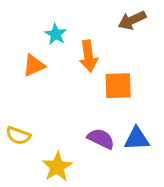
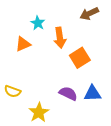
orange square: (118, 86) -> (80, 58), turned -30

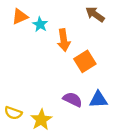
brown arrow: (89, 14) -> (95, 14), turned 60
orange triangle: (23, 44) -> (20, 17), moved
yellow semicircle: (13, 91) -> (13, 113), moved

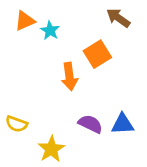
orange arrow: (64, 40) -> (69, 77), moved
orange square: (85, 61) -> (97, 54), moved
yellow semicircle: (13, 113) -> (16, 124), moved

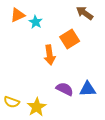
yellow semicircle: (16, 124) -> (12, 102), moved

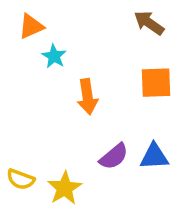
cyan star: (36, 22) -> (54, 56), moved
orange square: (70, 39) -> (156, 83), moved, turned 30
purple semicircle: (65, 89) -> (114, 156), turned 114

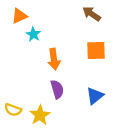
purple semicircle: (114, 156) -> (57, 89), moved, turned -66
blue triangle: (154, 156) -> (95, 96), turned -36

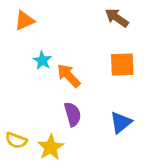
cyan star: (33, 34) -> (42, 60), moved
orange arrow: (54, 59) -> (69, 76), turned 144

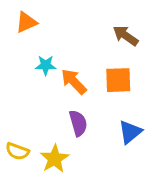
brown arrow: (117, 18) -> (126, 36), moved
cyan star: (42, 60) -> (46, 65), turned -30
orange square: (122, 65) -> (118, 80), moved

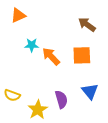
purple semicircle: (78, 123) -> (61, 99), moved
blue triangle: (130, 132) -> (90, 91), turned -30
yellow semicircle: (17, 151) -> (12, 95), moved

